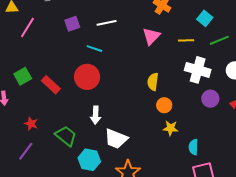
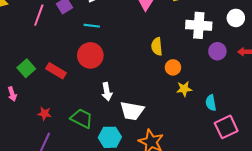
pink line: (27, 27) -> (39, 15), moved

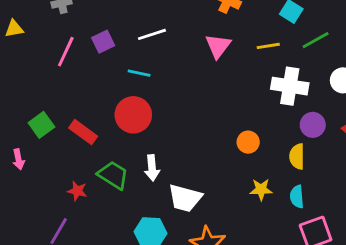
yellow semicircle: (157, 46) -> (297, 156), moved
yellow star: (184, 89) -> (261, 189), moved
red star: (45, 114) -> (77, 191), moved
green trapezoid: (82, 118) -> (113, 175), moved

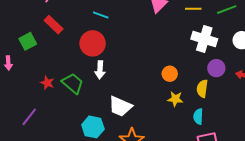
red rectangle: (83, 132) -> (54, 25), moved
white arrow: (152, 168) -> (100, 70), moved
yellow star: (261, 189) -> (175, 99), moved
red star: (77, 191) -> (47, 83), moved

